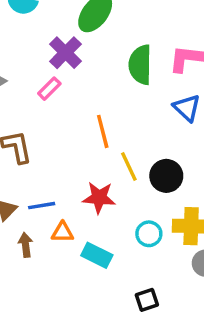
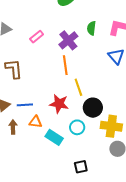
purple cross: (66, 53) -> (68, 40), moved
green semicircle: (140, 65) -> (91, 28), size x0.6
black circle: (166, 176) -> (93, 108), moved
cyan circle: (149, 234) -> (77, 127), moved

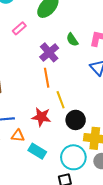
green semicircle: (91, 28) -> (72, 40), turned -40
pink rectangle: (37, 37) -> (19, 28), moved
cyan circle: (77, 127) -> (73, 157), moved, size x1.6

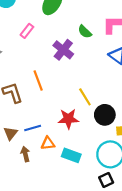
orange line: (47, 78) -> (38, 80), moved

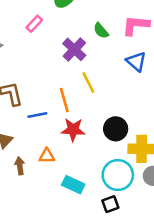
orange line: (38, 80) -> (64, 100), moved
yellow line: (85, 97) -> (88, 83), moved
blue line: (33, 128) -> (37, 115), moved
cyan rectangle: (71, 155) -> (73, 185), moved

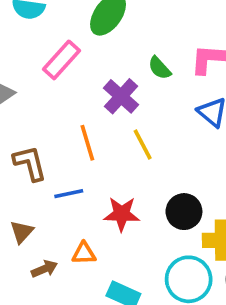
pink rectangle: (34, 24) -> (61, 60), size x1.5
orange line: (64, 100) -> (87, 143), moved
brown arrow: (20, 166) -> (44, 269), turned 77

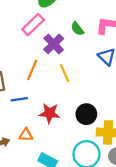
pink rectangle: (61, 60) -> (33, 25), moved
orange line: (87, 143) -> (32, 70), turned 36

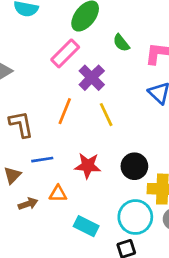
green semicircle: (77, 29) -> (121, 43), moved
blue line: (19, 99) -> (42, 160), moved

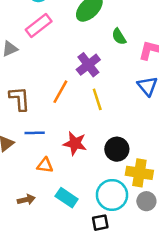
pink rectangle: (65, 53) -> (39, 25), moved
brown arrow: (28, 204) -> (26, 200), moved

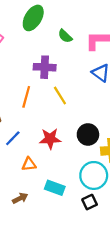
purple cross: (88, 65) -> (45, 67), turned -35
blue line: (35, 133) -> (13, 138), turned -30

